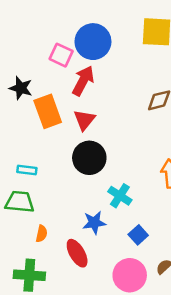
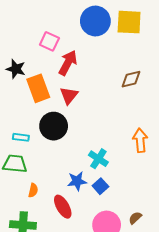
blue circle: (93, 42) -> (95, 21), moved
black circle: (89, 158) -> (54, 126), moved
blue square: (138, 235) -> (100, 186), moved

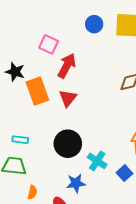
blue circle: (95, 21) -> (94, 24), size x0.6
black circle: (54, 126) -> (68, 144), moved
blue square: (100, 186) -> (125, 173), moved

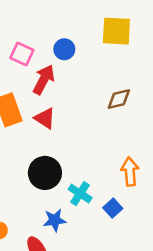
blue circle: (94, 24) -> (64, 49), moved
red triangle: (68, 98) -> (45, 118), turned -36

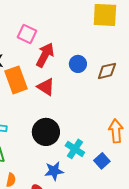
blue circle: (64, 49) -> (78, 64), moved

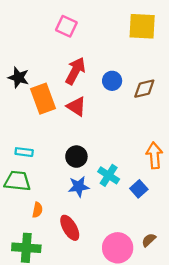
pink square: (27, 34) -> (66, 26), moved
black circle: (46, 132) -> (76, 157), size x0.7
blue star: (54, 171) -> (79, 187), moved

